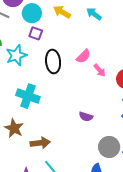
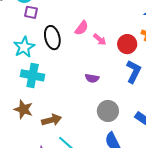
cyan star: (16, 55) -> (24, 47), moved
purple semicircle: (86, 117) -> (92, 78), moved
gray circle: (109, 147) -> (108, 111), moved

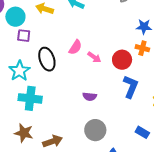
gray circle: (108, 111) -> (95, 130), moved

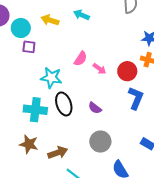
black ellipse: (47, 59) -> (64, 104), moved
cyan star: (19, 71) -> (51, 78), moved, turned -30
purple semicircle: (90, 97) -> (95, 108), turned 32

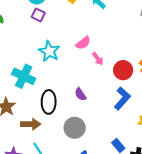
black ellipse: (64, 104) -> (49, 102), moved

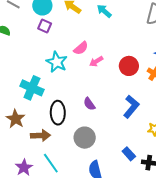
pink semicircle: (83, 43) -> (81, 48), moved
pink arrow: (98, 59) -> (96, 61), moved, turned 96
red circle: (123, 70) -> (129, 66), moved

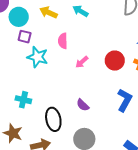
pink semicircle: (81, 48) -> (63, 41), moved, turned 140
cyan star: (57, 62) -> (38, 57), moved
cyan cross: (32, 88) -> (23, 100), size x0.7

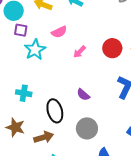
pink semicircle: (63, 41) -> (59, 32), turned -112
cyan star: (38, 57) -> (35, 50), turned 30

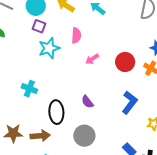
pink semicircle: (59, 32) -> (76, 36), turned -70
brown star: (15, 127) -> (13, 133), moved, turned -30

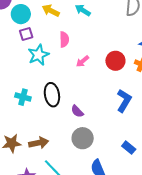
purple square: (39, 26) -> (26, 34), turned -32
purple semicircle: (87, 102) -> (77, 111), moved
black ellipse: (56, 112) -> (52, 95), moved

